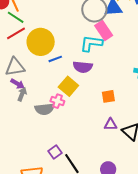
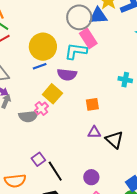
yellow circle: (41, 42) -> (43, 47), moved
pink cross: (57, 101) -> (41, 108), turned 32

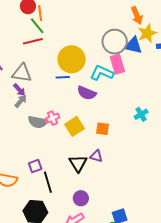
cyan cross: (125, 80) -> (141, 114), turned 32
yellow square: (52, 94) -> (74, 126), moved
black triangle: (114, 140) -> (78, 163), moved

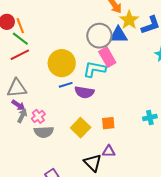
blue line: (63, 77) -> (66, 85), moved
cyan cross: (141, 114) -> (150, 117), moved, turned 32
pink cross: (52, 118) -> (38, 116), moved

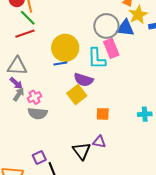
cyan L-shape: (94, 69) -> (97, 59), turned -110
blue line: (66, 85) -> (60, 64), moved
yellow square: (81, 128) -> (77, 94), moved

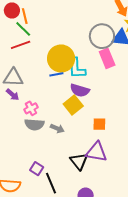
cyan L-shape: (97, 59) -> (77, 68), moved
gray arrow: (19, 94) -> (57, 128), moved, turned 80
purple triangle: (99, 142) -> (96, 152), size x1.6
purple square: (39, 158) -> (37, 169), turned -32

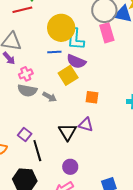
blue line: (56, 74) -> (54, 52), moved
purple triangle: (96, 152) -> (86, 125), size x0.7

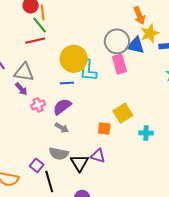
purple semicircle: (76, 61) -> (62, 107), moved, turned 120
yellow square: (68, 75) -> (123, 113), moved
gray semicircle: (27, 90) -> (59, 154), moved

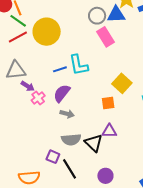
gray circle: (117, 41) -> (97, 16), size x0.7
yellow circle: (74, 59) -> (47, 32), moved
cyan L-shape: (88, 70) -> (79, 65), moved
purple arrow: (21, 89) -> (28, 86), moved

